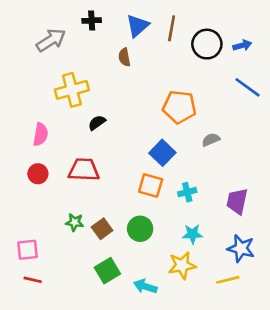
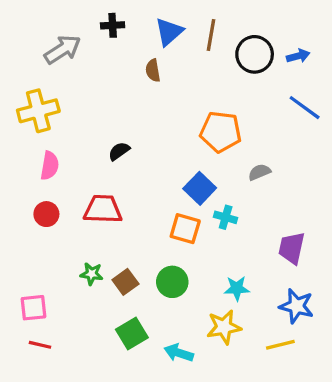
yellow cross: (72, 90) -> (38, 111), moved
cyan cross: (187, 192) -> (226, 217), moved, turned 30

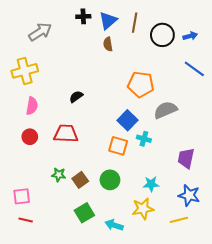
black cross: (113, 25) -> (83, 16), moved
brown semicircle: (153, 70) -> (108, 44), moved
gray semicircle: (259, 172) -> (165, 110), size x1.6

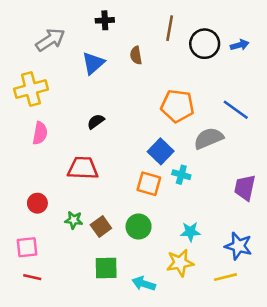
blue triangle: (108, 21) -> (93, 63), moved
blue line: (194, 69) -> (236, 110), moved
red circle: (30, 137) -> (37, 203), moved
purple trapezoid: (186, 158) -> (245, 188), moved
green square: (84, 213) -> (106, 268), turned 30

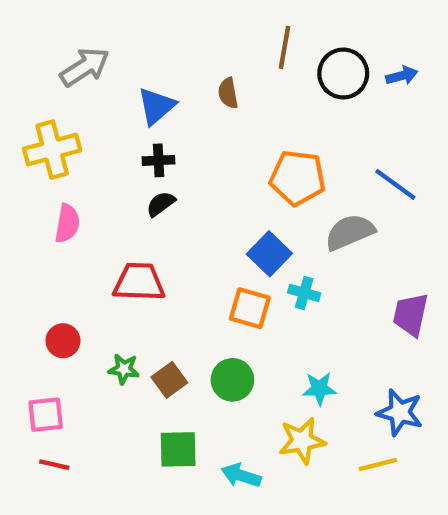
black cross: (105, 20) -> (159, 160), moved

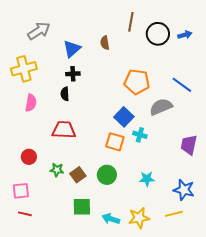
black semicircle: (161, 204) -> (65, 94), moved, turned -56
yellow star: (302, 441) -> (139, 218), moved

